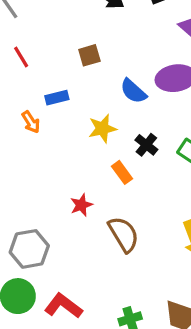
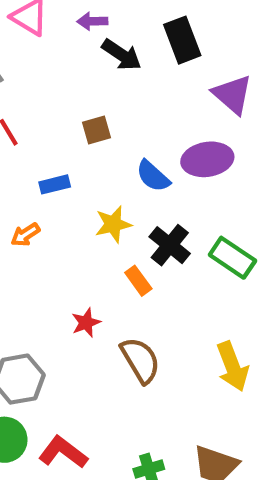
orange arrow: (31, 122) -> (25, 235), moved, turned 90
black cross: (146, 145) -> (170, 245), size x1.4

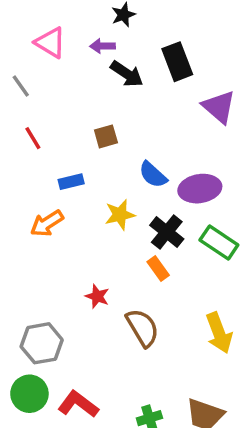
purple ellipse: (207, 159) -> (200, 189), moved
orange arrow: (25, 235) -> (47, 223), size x1.4
orange rectangle: (138, 281) -> (158, 269), moved
red star: (86, 323) -> (97, 296), turned -30

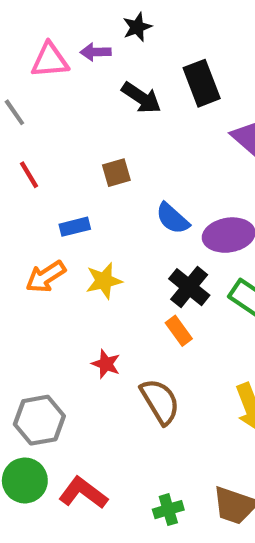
pink triangle: (50, 43) -> (50, 60), turned -36
purple arrow: (102, 46) -> (96, 52), moved
yellow star: (120, 215) -> (104, 281), moved

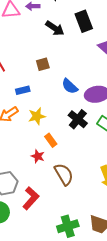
orange rectangle: (179, 331) -> (51, 140), moved
red L-shape: (83, 493) -> (31, 198), moved, turned 95
green cross: (168, 510) -> (68, 226), size x1.5

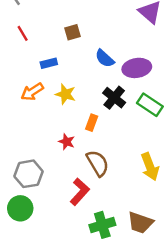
yellow star: (37, 116) -> (65, 94), turned 30
orange rectangle: (51, 140) -> (92, 123), moved, turned 56
red L-shape: (31, 198) -> (80, 192), moved

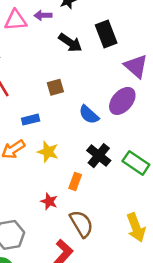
purple ellipse: (137, 68) -> (122, 101), moved, turned -40

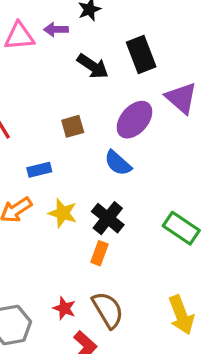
purple ellipse: (122, 101) -> (134, 120), moved
black cross: (99, 156) -> (108, 218), moved
red star: (49, 201) -> (64, 308), moved

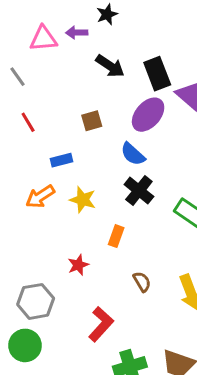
black rectangle: (141, 55) -> (157, 74), moved
black cross: (108, 218) -> (139, 191), moved
red star: (64, 308) -> (78, 265), moved, turned 30
brown semicircle: (108, 310) -> (142, 282), moved, size x0.6

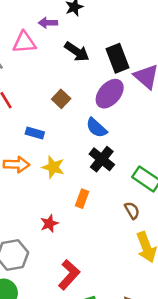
pink triangle: (43, 39) -> (24, 42), moved
brown square: (92, 121) -> (61, 99), turned -30
blue rectangle: (61, 160) -> (35, 133), turned 30
orange arrow: (40, 197) -> (16, 164), turned -145
brown semicircle: (142, 282) -> (132, 210), moved

